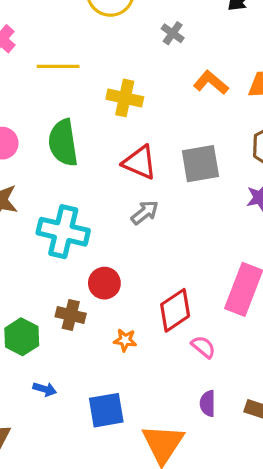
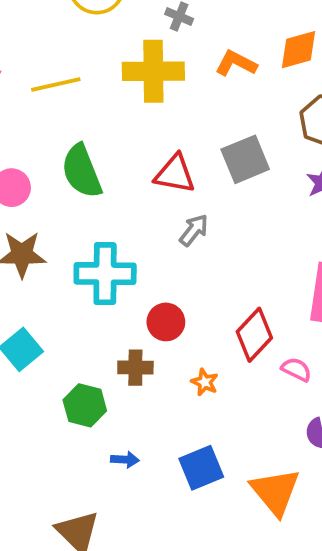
yellow cross: (125, 98) -> (153, 71), moved, size x1.4
orange star: (125, 340) -> (205, 382), turned 30

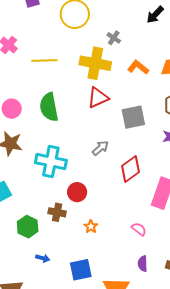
red triangle: (175, 174) -> (98, 98), moved, turned -45
red diamond: (254, 335) -> (130, 169), moved

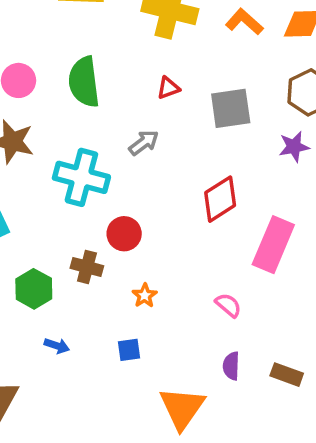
red triangle: (98, 98) -> (168, 88), moved, size x0.6
gray arrow: (100, 148) -> (144, 143), moved
blue square: (81, 270) -> (129, 350), moved, size x0.6

